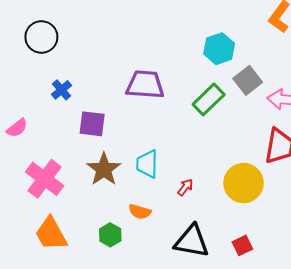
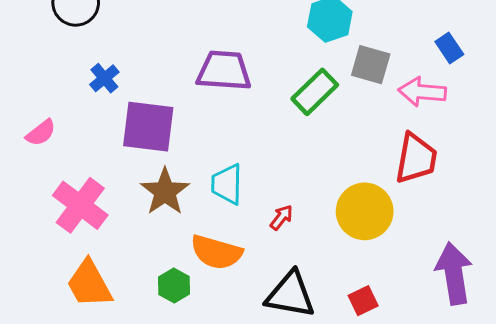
gray square: (248, 80) -> (371, 65), turned -36
purple square: (92, 124) -> (148, 127), size x1.4
orange semicircle: (140, 212) -> (216, 252), size x1.6

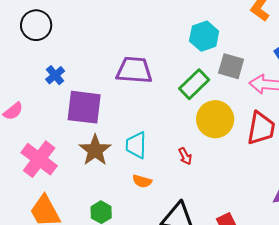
yellow circle: (365, 211) -> (215, 119), moved
red arrow: (281, 217) -> (185, 156), moved, turned 114
orange semicircle: (216, 252) -> (142, 181), moved, size x0.6

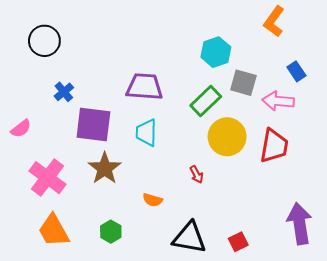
cyan trapezoid: (136, 145) -> (146, 133), moved

